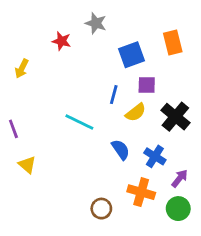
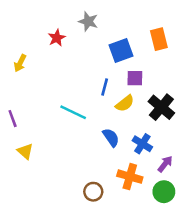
red star: (62, 41) -> (57, 38), turned 30

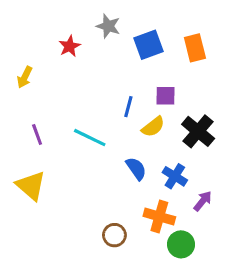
blue square: (121, 50) -> (148, 45), moved
purple line: (13, 119) -> (37, 134), moved
yellow triangle: (25, 151) -> (31, 186), size x1.5
green circle: (164, 192) -> (181, 244), moved

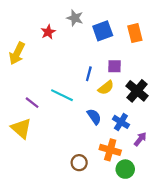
yellow arrow: (25, 77) -> (17, 53), size x1.5
purple line: (37, 134) -> (32, 103), moved, turned -32

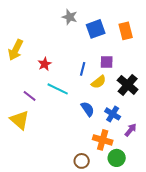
red star: (48, 32) -> (45, 64), moved
brown circle: (79, 163) -> (82, 161), moved

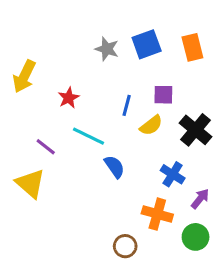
gray star: (70, 17) -> (107, 49), moved
blue semicircle: (88, 109) -> (114, 167), moved
green circle: (117, 158) -> (196, 237), moved

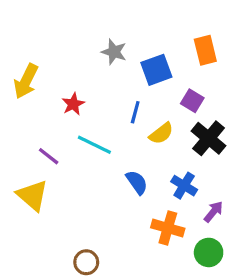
blue square: (147, 44) -> (156, 70), moved
purple square: (163, 95) -> (192, 101), moved, turned 30
blue semicircle: (114, 167) -> (137, 182), moved
brown circle: (125, 246) -> (86, 262), moved

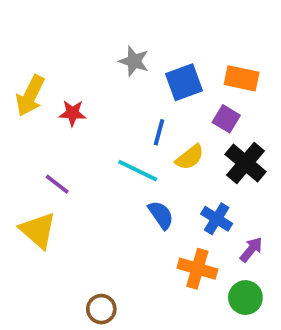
orange rectangle: (205, 50) -> (242, 78), moved, turned -64
red star: (73, 104) -> (72, 113), moved, turned 30
cyan line: (94, 145) -> (138, 171), moved

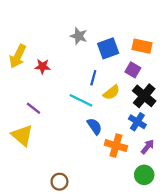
blue cross: (217, 219) -> (137, 122), moved
orange cross: (197, 269) -> (116, 146), moved

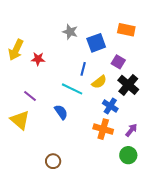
orange rectangle: (142, 46) -> (126, 30), moved
blue cross: (137, 122) -> (110, 106), moved
blue semicircle: (94, 126) -> (61, 112), moved

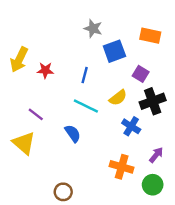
gray star: (70, 32) -> (93, 29), moved
blue line: (83, 69) -> (85, 75), moved
black cross: (128, 85) -> (153, 101), turned 30
orange cross: (103, 129) -> (122, 167), moved

